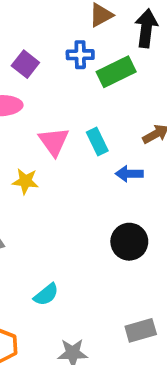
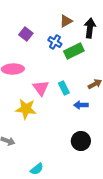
blue cross: (80, 55) -> (55, 42), turned 32
purple square: (25, 64) -> (26, 34), moved
yellow star: (25, 181) -> (26, 109), size x1.5

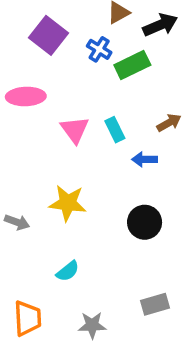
black arrow: (90, 28) -> (160, 25), turned 60
purple square: (26, 34) -> (48, 35), size x1.5
yellow star: (26, 109) -> (68, 203), moved

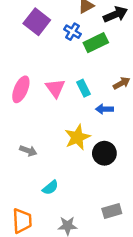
pink ellipse: (26, 96) -> (21, 89), moved, turned -65
yellow star: (68, 203) -> (77, 137), moved, turned -30
gray arrow: (17, 222) -> (28, 151), moved

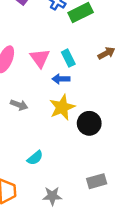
blue arrow: (104, 109) -> (61, 79), moved
gray arrow: (28, 151) -> (19, 105), moved

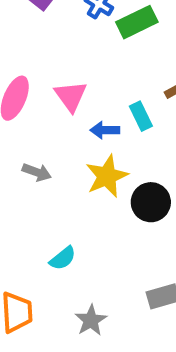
cyan rectangle: (68, 58) -> (141, 116), moved
gray star: (52, 196) -> (91, 320), turned -30

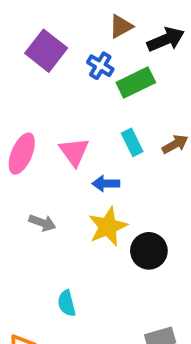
cyan rectangle: (141, 116) -> (132, 142), moved
cyan semicircle: (63, 258) -> (67, 303), turned 115

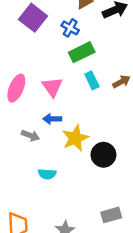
green rectangle: (136, 83) -> (82, 52), moved
blue arrow: (106, 184) -> (52, 119), moved
cyan semicircle: (67, 303) -> (47, 174), moved, turned -72

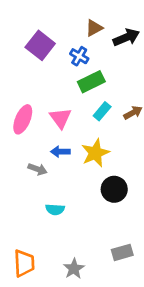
cyan rectangle: (92, 80) -> (102, 111), turned 66
yellow star: (75, 138) -> (95, 153), moved

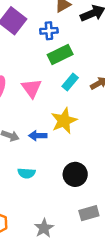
blue cross: (79, 56) -> (49, 31), turned -35
blue arrow: (60, 152) -> (38, 136), moved
black circle: (114, 189) -> (75, 174), moved

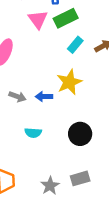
pink triangle: (31, 88) -> (38, 19), moved
gray rectangle: (89, 213) -> (80, 178), moved

